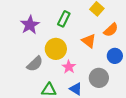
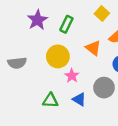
purple star: (30, 25) -> (37, 20), moved
gray semicircle: (35, 64) -> (17, 63), moved, turned 36

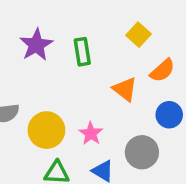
green rectangle: (66, 24) -> (82, 52), turned -35
yellow circle: (58, 56) -> (46, 130), moved

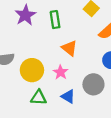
orange triangle: (125, 89) -> (69, 48), moved

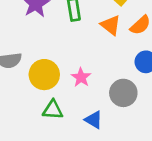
orange triangle: (69, 48) -> (111, 25), moved
blue triangle: (68, 96) -> (94, 120), moved

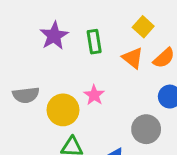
pink star: (81, 77) -> (94, 95), moved

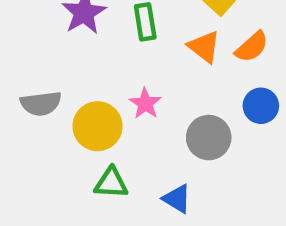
gray circle: (146, 129) -> (209, 138), moved

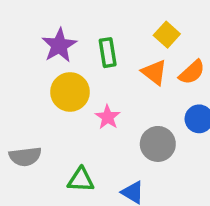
gray semicircle: (41, 104) -> (25, 156), moved
yellow circle: (98, 126) -> (70, 92), moved

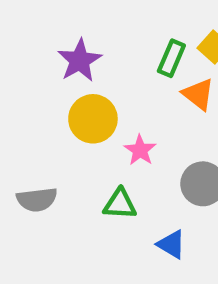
green rectangle: (108, 53) -> (171, 58), moved, turned 32
green triangle: (81, 180) -> (120, 204), moved

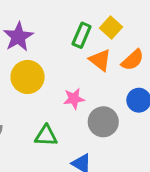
pink star: (140, 150) -> (74, 99), moved, turned 30

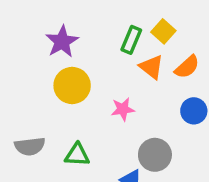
gray circle: (103, 122) -> (155, 155), moved
green triangle: (46, 136) -> (77, 155), moved

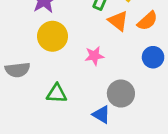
gray semicircle: (30, 146) -> (18, 70), moved

